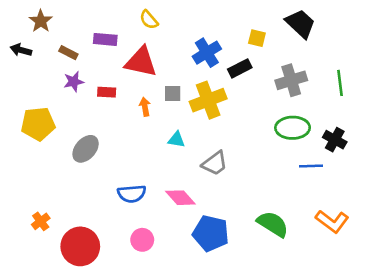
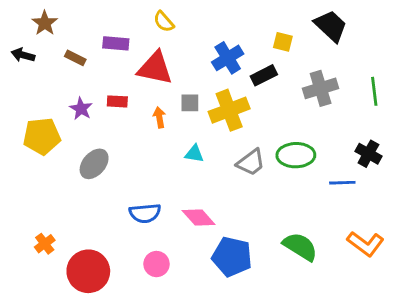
purple star: (74, 82) -> (81, 109), moved, turned -30
green ellipse: (293, 128) -> (296, 155), moved
gray trapezoid: (215, 163) -> (251, 162), moved

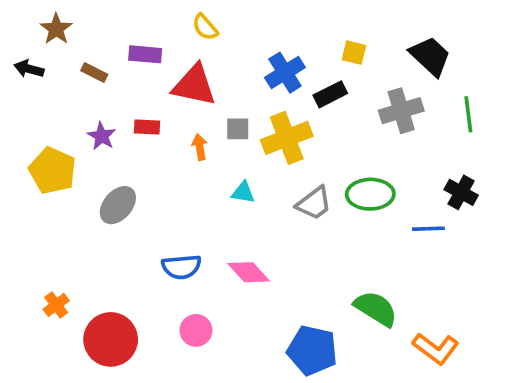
black trapezoid: (331, 26) -> (430, 56), moved
yellow pentagon: (42, 136) -> (53, 171), turned 30
orange L-shape: (366, 244) -> (436, 349), moved
blue pentagon: (232, 257) -> (312, 350), moved

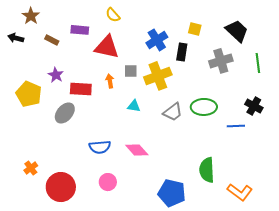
black rectangle: (330, 94) -> (182, 52), turned -54
red rectangle: (147, 127) -> (81, 89), moved, size x1.5
green semicircle: (376, 309) -> (207, 170), turned -125

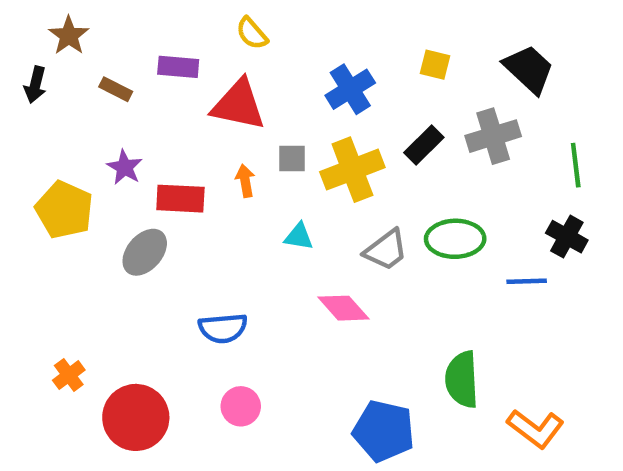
black arrow: (16, 38) -> (35, 85), turned -91
black rectangle: (182, 52) -> (424, 145), moved, turned 36
green line: (258, 63) -> (576, 165), moved
pink diamond: (137, 150) -> (343, 308), moved

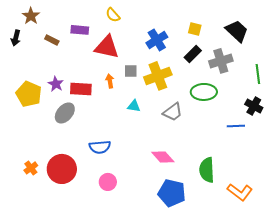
black rectangle: (424, 145) -> (193, 54), moved
purple star: (125, 167) -> (56, 84), moved
green ellipse: (455, 239) -> (204, 92), moved
pink diamond: (343, 308) -> (163, 157), moved
red circle: (136, 417) -> (62, 169), moved

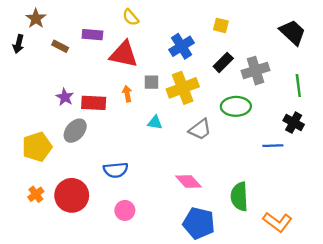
yellow square: (195, 29) -> (221, 25), moved
black trapezoid: (237, 31) -> (293, 32), moved
yellow pentagon: (29, 94) -> (37, 147), moved, turned 30

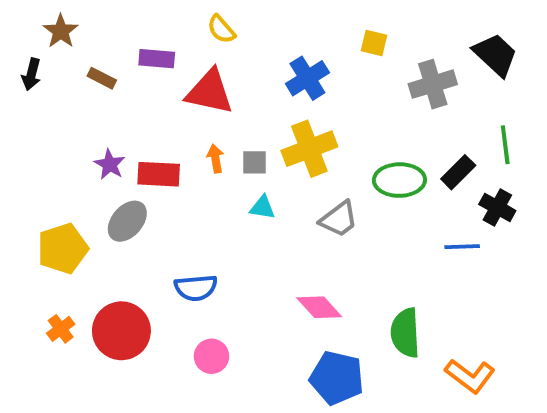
black rectangle: (223, 62) -> (458, 172), moved
gray cross: (256, 71) -> (433, 84), moved
gray square: (151, 82) -> (255, 162), moved

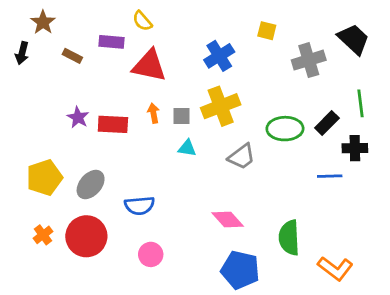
yellow semicircle: (221, 29) -> (142, 21), moved
black cross: (497, 207) -> (355, 148), turned -30
gray ellipse: (127, 221) -> (91, 185), moved

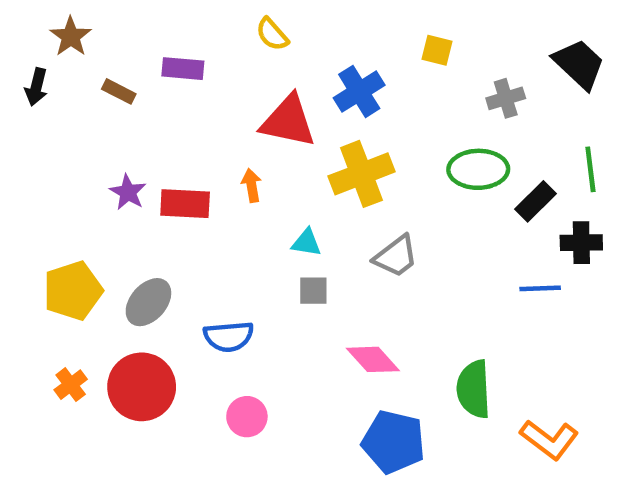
yellow semicircle: (142, 21) -> (272, 34), moved
gray cross: (309, 60) -> (506, 98), size x0.7
red triangle: (149, 66) -> (288, 121), moved
gray square: (181, 116) -> (313, 291), moved
green ellipse: (285, 129) -> (478, 169), moved

